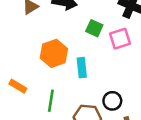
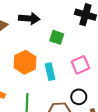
pink square: (120, 39) -> (80, 65), moved

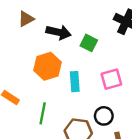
black arrow: (29, 18) -> (59, 32), moved

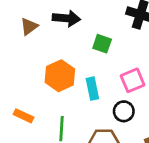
black arrow: (59, 32) -> (66, 18), moved
black circle: (104, 116) -> (124, 111), moved

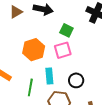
pink square: (133, 80) -> (63, 50), moved
cyan rectangle: (92, 89) -> (49, 76), moved

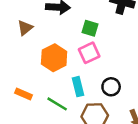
brown triangle: (16, 12) -> (25, 28), moved
green line: (30, 87) -> (57, 104), turned -60

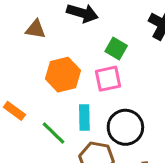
brown triangle: (25, 28) -> (36, 29), turned 35
black circle: (111, 87) -> (125, 127), size x1.5

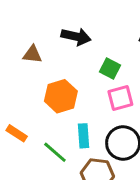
pink square: (108, 79) -> (120, 98), moved

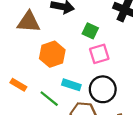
brown triangle: (32, 54) -> (29, 22), size x1.5
cyan rectangle: (84, 136) -> (71, 85), turned -66

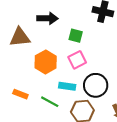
pink square: (99, 54) -> (77, 60), moved

